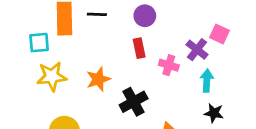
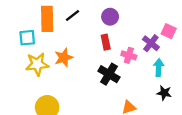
black line: (97, 14) -> (72, 16), turned -40
orange star: (98, 79) -> (64, 58), moved
black cross: (134, 102) -> (109, 74), moved, turned -30

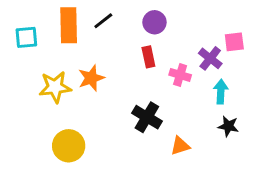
pink square: (169, 31) -> (234, 42), turned -32
cyan square: (27, 38) -> (26, 37), moved
black cross: (109, 74) -> (147, 117), moved

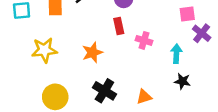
purple cross: (210, 58) -> (202, 33), moved
orange star: (91, 78) -> (92, 52), moved
black cross: (147, 117) -> (104, 91), moved

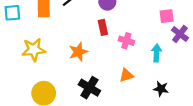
black star: (182, 81) -> (161, 89), moved
orange triangle: (144, 97) -> (126, 75), moved

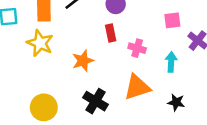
pink square: (167, 16) -> (172, 20), moved
yellow star: (34, 50) -> (40, 43), moved, turned 30
orange triangle: (126, 75) -> (137, 87), size x1.6

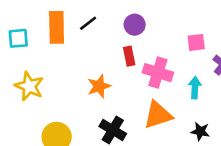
yellow star: (40, 43) -> (29, 86), moved
pink cross: (137, 48) -> (158, 73), size x1.5

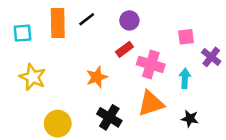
red rectangle: (129, 56) -> (124, 49), turned 66

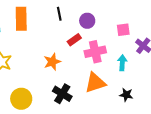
black line: (87, 19) -> (59, 14), moved, turned -64
purple circle: (129, 20) -> (87, 21), moved
pink cross: (151, 64) -> (95, 52), turned -30

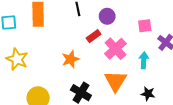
pink cross: (95, 52) -> (116, 49), turned -30
orange triangle: (95, 83) -> (116, 81), turned -40

